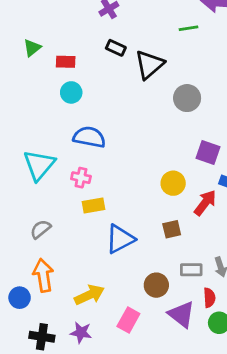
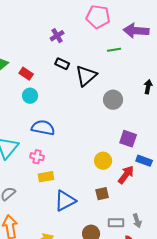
red rectangle: (66, 62) -> (26, 74), turned 32

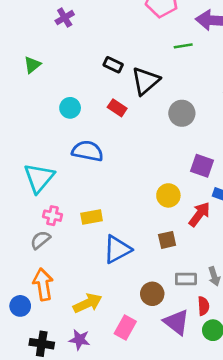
purple cross: (57, 36) -> (65, 18), moved
red rectangle: (26, 74) -> (117, 108), moved
pink cross: (37, 157) -> (53, 216), moved

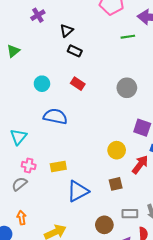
black triangle: (145, 81) -> (67, 30), moved, size x0.6
cyan triangle: (39, 178) -> (18, 137), size x0.7
orange arrow: (43, 284) -> (21, 218), size x0.6

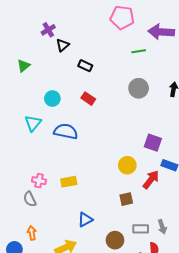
black triangle: (67, 30) -> (63, 45), moved
gray circle: (127, 88) -> (139, 88), moved
cyan triangle: (18, 137) -> (33, 123), moved
gray semicircle: (19, 184) -> (30, 199), turned -77
blue triangle: (78, 191) -> (85, 220), moved, size x0.7

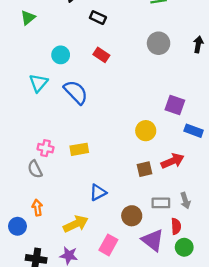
blue semicircle: (66, 131) -> (76, 92), turned 35
red arrow: (151, 180) -> (173, 161), moved, turned 30

